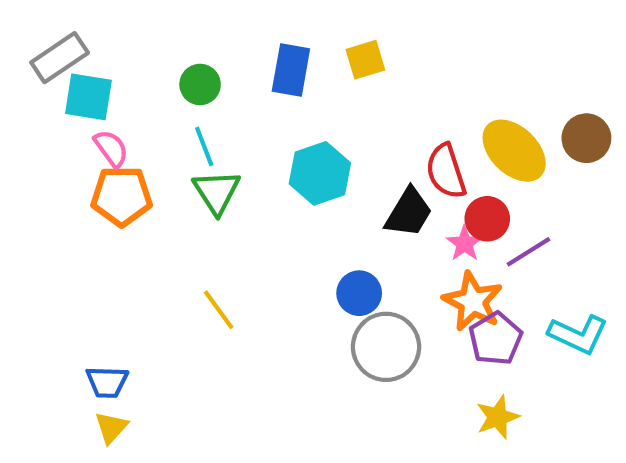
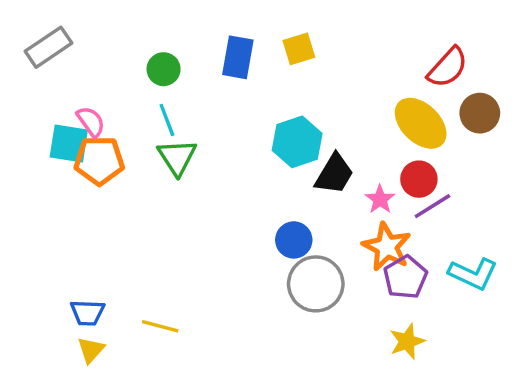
cyan square: (88, 97) -> (69, 144), moved
red semicircle: (446, 171) -> (448, 67), moved, turned -120
cyan hexagon: (320, 173) -> (297, 142), moved
red circle: (487, 219) -> (419, 179), moved
yellow line: (219, 310) -> (160, 326), moved, turned -39

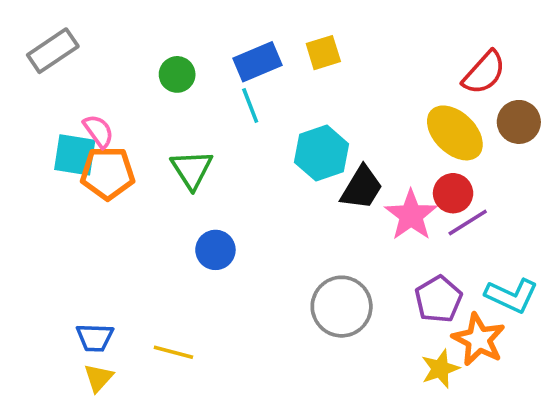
blue rectangle: (238, 57) -> (257, 62), turned 57
cyan line: (167, 120) -> (250, 106), moved
pink star: (380, 199) -> (411, 215), size x1.6
blue circle: (294, 240) -> (215, 250), moved
orange star: (387, 247) -> (479, 339), moved

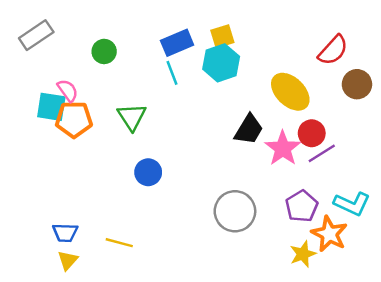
green circle: (177, 74) -> (104, 51), moved
yellow ellipse: (455, 133) -> (290, 92), moved
cyan hexagon: (321, 153) -> (221, 63), moved

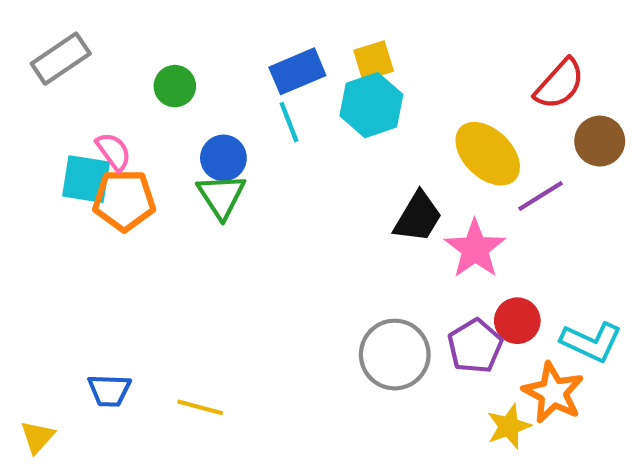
red circle: (312, 133) -> (517, 321), moved
purple line: (322, 153) -> (541, 196), moved
blue circle: (148, 172) -> (223, 158), moved
purple pentagon: (302, 206) -> (475, 346), moved
yellow triangle: (68, 260) -> (37, 437), moved

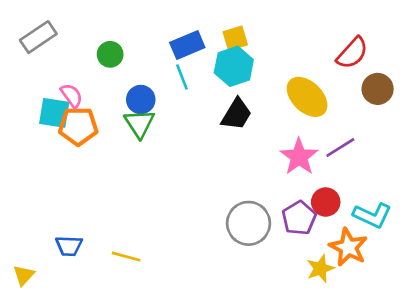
purple line: (541, 196) -> (340, 147), moved
black trapezoid: (418, 217) -> (237, 114), moved

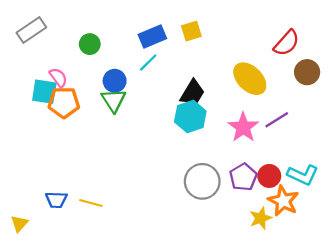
cyan hexagon: (234, 66) -> (190, 117), moved
cyan line: (182, 77) -> (148, 62), turned 66
red circle: (326, 202) -> (269, 176), moved
yellow line: (126, 257) -> (91, 203), moved

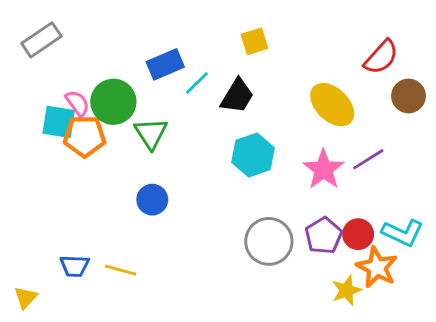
blue rectangle: (152, 36) -> (165, 64), moved
green circle: (90, 44) -> (113, 102), moved, size x1.6
blue circle: (115, 81) -> (152, 200), moved
black trapezoid: (192, 93) -> (237, 96), moved

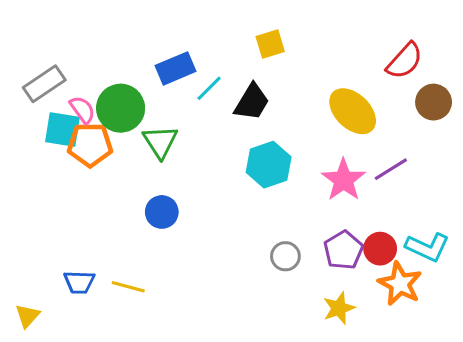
gray rectangle: (41, 40) -> (44, 84), moved
gray circle: (269, 241) -> (285, 256), size x0.6
yellow star: (347, 290) -> (339, 308), moved

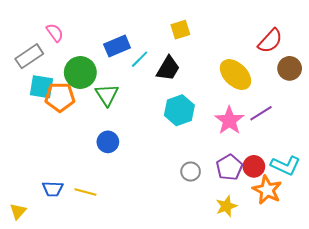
pink semicircle: (82, 110) -> (55, 33), moved

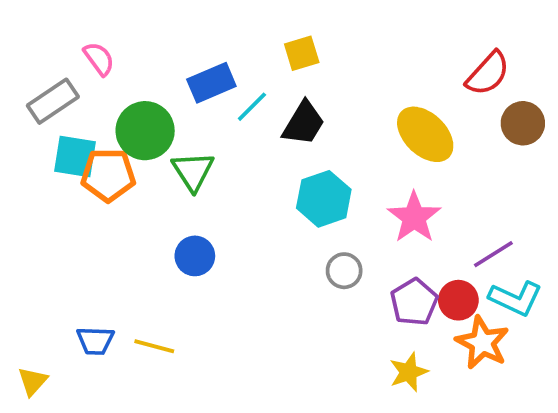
yellow square: (180, 30) -> (302, 53), moved
purple line: (261, 113) -> (493, 254), moved
gray circle: (191, 172) -> (344, 271), moved

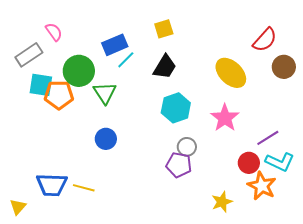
cyan line: (252, 107) -> (126, 60), moved
purple pentagon: (414, 302) -> (179, 165), moved, turned -30
blue trapezoid: (95, 341) -> (52, 185), size x1.5

